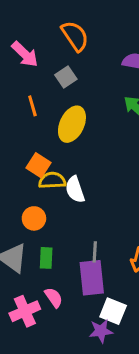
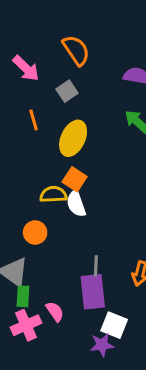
orange square: (39, 165) -> (75, 179), moved
green rectangle: (46, 258) -> (23, 296), moved

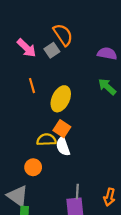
gray square: (67, 91) -> (52, 50), moved

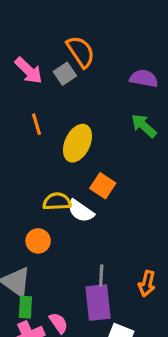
orange square: (62, 129) -> (103, 186), moved
white semicircle: (63, 146) -> (81, 211), turned -36

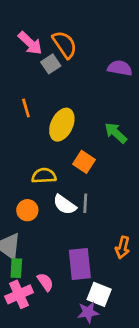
pink arrow: (29, 71) -> (30, 43), moved
green arrow: (144, 126) -> (116, 133), moved
white semicircle: (81, 211) -> (65, 205), moved
gray line: (101, 276) -> (85, 203), moved

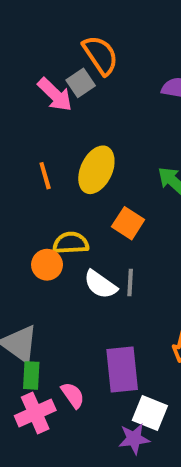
pink arrow: (30, 43) -> (55, 95), moved
orange line: (26, 108) -> (45, 176), moved
orange circle: (27, 210) -> (47, 265), moved

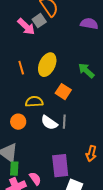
orange circle: (47, 265) -> (18, 122), moved

